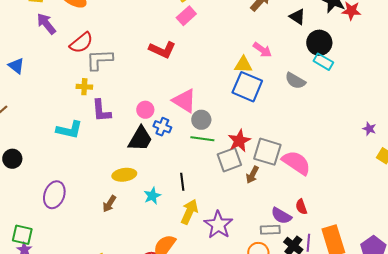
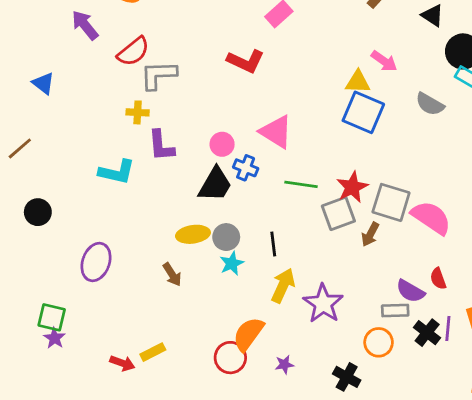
gray circle: (201, 120) -> (226, 237), moved
brown arrow: (109, 204) -> (172, 274), turned -66

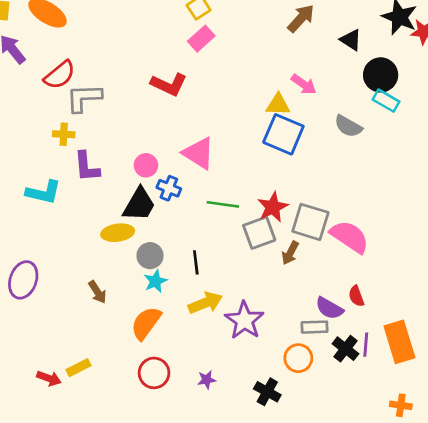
yellow ellipse: (193, 234) -> (118, 233), moved
yellow arrow: (283, 286) -> (205, 303), turned 44
orange semicircle: (248, 334) -> (146, 323), moved

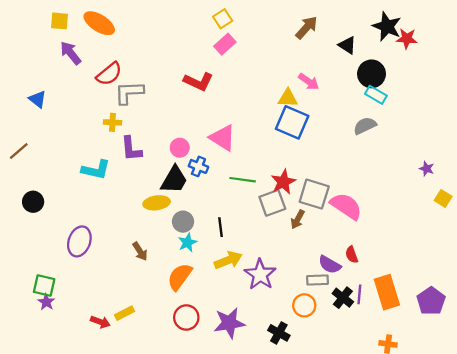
gray semicircle: (348, 126) -> (365, 126), moved, turned 125
purple star: (207, 380) -> (229, 323), size x2.0

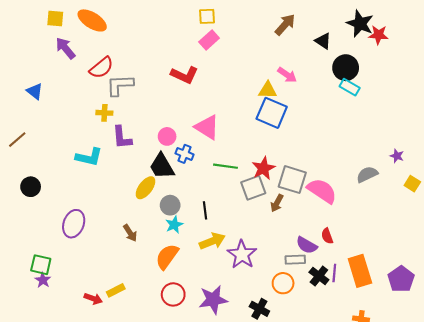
yellow square: (223, 19) -> (207, 16), turned 30
gray semicircle: (365, 126) -> (367, 174), moved
black trapezoid: (174, 180) -> (162, 166), turned 120
yellow ellipse: (157, 203) -> (145, 188), turned -45

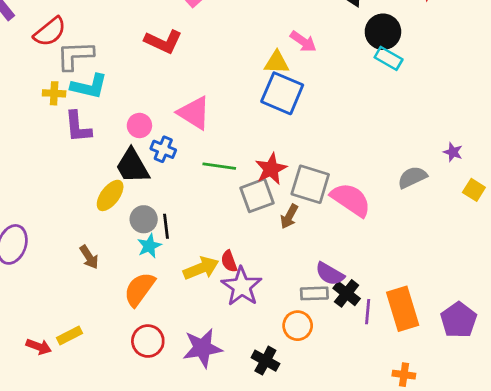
cyan L-shape: (89, 157) -> (89, 86), moved
black line: (205, 210) -> (166, 226), moved
red semicircle: (327, 236) -> (229, 261), moved
black cross: (319, 276) -> (347, 293), moved

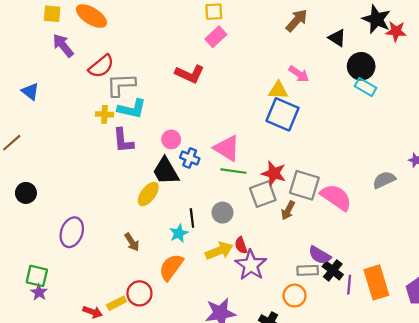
pink triangle: (194, 113) -> (227, 148), moved
red star: (271, 169) -> (274, 173), turned -30
gray circle: (144, 219) -> (222, 213), moved
red circle: (148, 341) -> (139, 293), moved

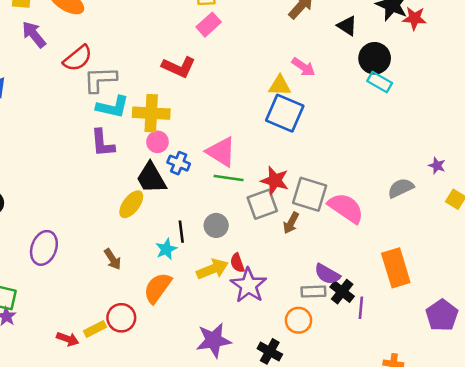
yellow cross: (105, 114) -> (151, 113), moved, size x1.8
orange rectangle: (376, 282) -> (396, 268), moved

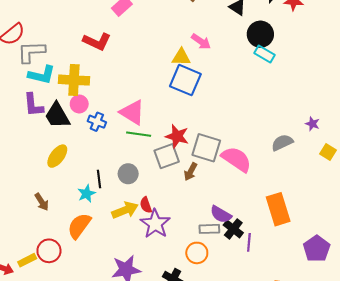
black trapezoid: (151, 178) -> (57, 115), moved

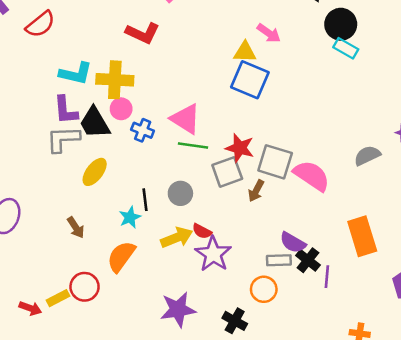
gray L-shape: (31, 52) -> (63, 139), moved
red semicircle: (146, 205) -> (202, 231), turned -42

